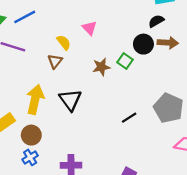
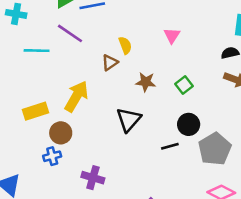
pink triangle: (89, 28) -> (172, 35), moved
black circle: (143, 44) -> (189, 124), moved
brown star: (101, 67) -> (146, 82), moved
black triangle: (70, 100) -> (129, 120), moved

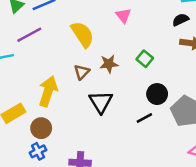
purple line: (70, 33) -> (29, 35), turned -50
yellow semicircle: (125, 45) -> (82, 34), size x1.6
brown triangle: (110, 63) -> (82, 72), moved

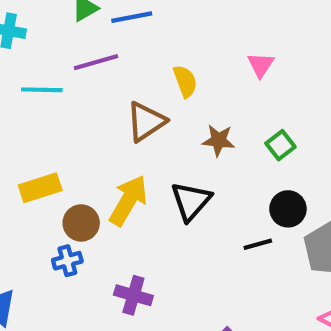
yellow semicircle: (82, 34) -> (185, 81), size x0.7
brown triangle: (82, 72) -> (146, 122), moved, size x1.5
yellow arrow: (48, 91) -> (128, 201), moved

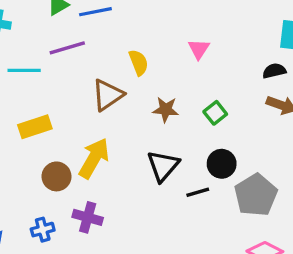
yellow rectangle: (40, 188) -> (35, 127), moved
black triangle: (191, 201) -> (163, 166), moved
blue cross: (67, 261) -> (43, 230), moved
purple cross: (133, 295) -> (88, 217), moved

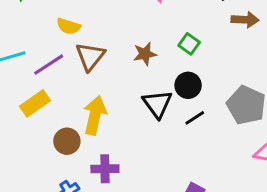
purple line: (67, 48) -> (49, 65), moved
yellow semicircle: (139, 62) -> (69, 26), moved, turned 145
black circle: (222, 164) -> (188, 85), moved

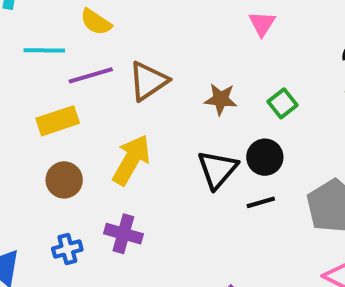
yellow semicircle: (69, 26) -> (96, 22), moved
brown circle: (67, 141) -> (64, 180), moved

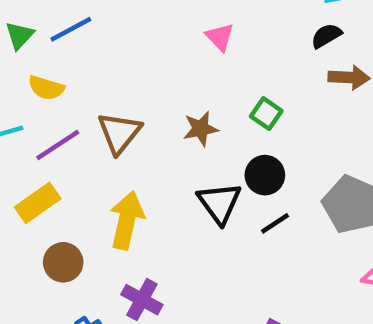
purple cross: (123, 234) -> (142, 300), turned 30

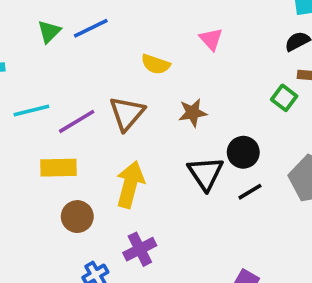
yellow semicircle: (46, 88) -> (156, 64), moved
green square: (266, 114) -> (284, 98), moved
yellow rectangle: (38, 203) -> (58, 168), turned 32
purple cross: (142, 300) -> (140, 249), turned 32

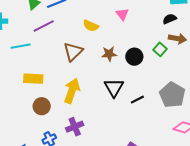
purple line: (77, 121) -> (44, 26), moved
black circle: (243, 152) -> (134, 57), moved

